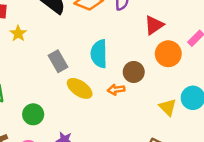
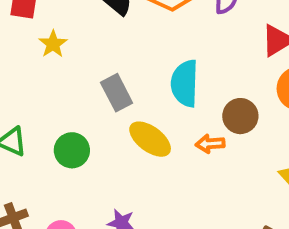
green circle: (33, 114) -> (72, 150), moved

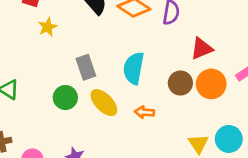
brown circle: (240, 116) -> (180, 83), moved
green circle: (72, 150) -> (65, 98), moved

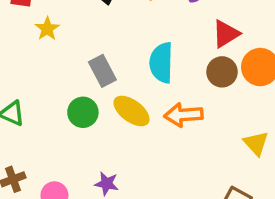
red triangle: (202, 49) -> (226, 34), moved
orange arrow: (145, 112) -> (183, 115), size x1.5

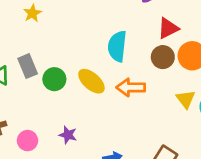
gray rectangle: (102, 71) -> (28, 66), moved
yellow triangle: (256, 143) -> (186, 99), moved

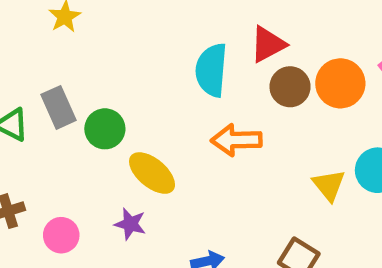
red triangle: (168, 28) -> (268, 44), moved
yellow ellipse: (91, 81) -> (152, 173), moved
yellow triangle: (186, 99) -> (329, 185), moved

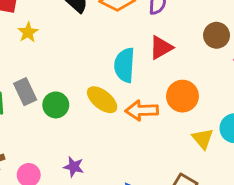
orange circle: (340, 83) -> (182, 96), moved
brown circle: (290, 87) -> (217, 35), moved
yellow ellipse: (152, 173) -> (102, 100), moved

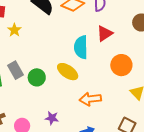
orange arrow: (142, 110) -> (90, 99), moved

